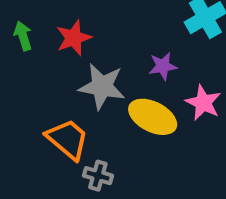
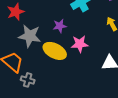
pink star: (203, 103) -> (80, 44), turned -30

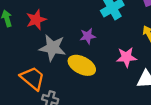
pink star: (80, 44) -> (126, 57), moved

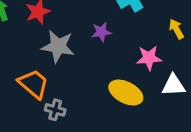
yellow ellipse: (82, 65) -> (126, 93), moved

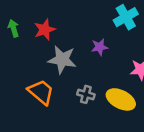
gray cross: (55, 110) -> (86, 94), moved

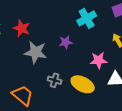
red star: (45, 30) -> (22, 28), turned -30
orange trapezoid: (41, 92) -> (23, 95), moved

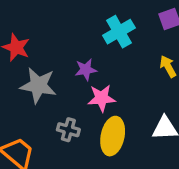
pink star: (99, 60) -> (102, 98), moved
yellow ellipse: (83, 84) -> (113, 136), turned 75

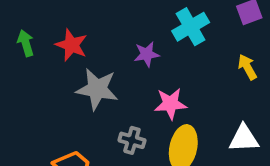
purple star: (86, 70) -> (147, 54), moved

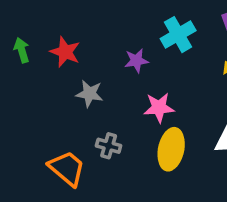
gray star: (97, 89) -> (89, 94), size x0.7
gray cross: (132, 140) -> (109, 146), moved

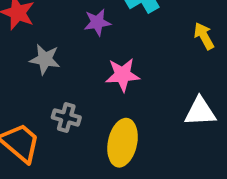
yellow ellipse: (171, 149) -> (123, 143), moved

